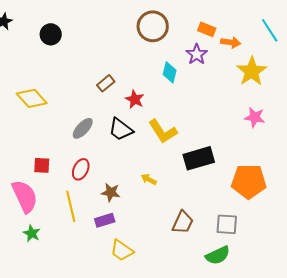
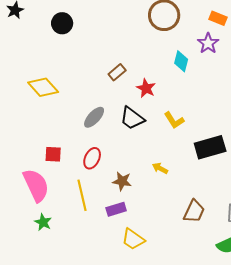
yellow L-shape: (163, 131) -> (174, 120), size x0.7

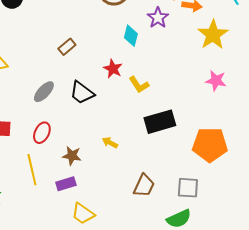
red star: (146, 88) -> (113, 69), moved
yellow L-shape: (174, 120) -> (139, 85), moved

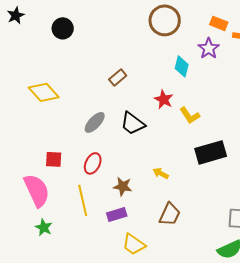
brown trapezoid: (144, 186) -> (170, 214), moved

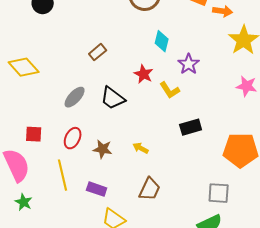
purple star: (209, 48) -> (189, 64), moved
black rectangle: (211, 152) -> (191, 127), size x0.7
brown star: (123, 186) -> (103, 149), moved
purple rectangle: (117, 214) -> (97, 189), turned 36

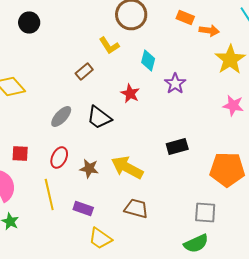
yellow L-shape: (170, 90) -> (109, 46), moved
yellow arrow: (141, 148) -> (127, 168), size x2.0
brown trapezoid: (150, 189) -> (136, 208), turned -100

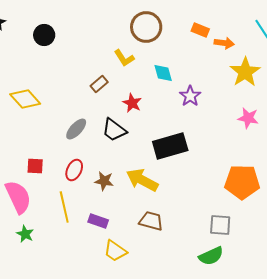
cyan diamond: (148, 60) -> (163, 73), turned -30
red star: (130, 94) -> (132, 103), moved
black rectangle: (177, 146) -> (170, 146), moved, size x1.6

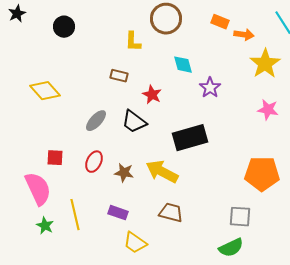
yellow L-shape: (124, 58) -> (133, 42), moved, turned 35
brown rectangle: (99, 84) -> (119, 76), turned 54
yellow line: (64, 207) -> (75, 215), moved

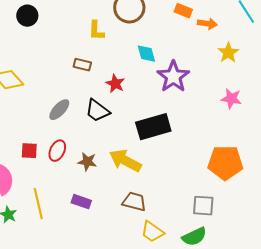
yellow star: (265, 64) -> (228, 53), size x0.7
purple star: (210, 88) -> (173, 77), size x1.5
red square: (55, 158) -> (29, 151), moved
yellow trapezoid: (135, 243) -> (152, 232), moved

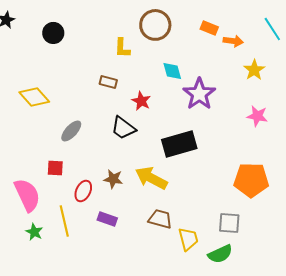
gray ellipse: (59, 110) -> (71, 131), moved
red ellipse: (57, 151) -> (83, 191), moved
yellow trapezoid: (152, 232) -> (188, 239), moved, turned -140

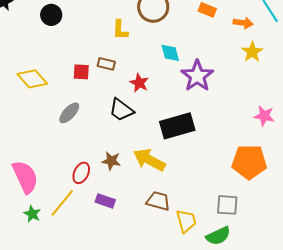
orange arrow: (233, 41) -> (243, 23), moved
pink star: (257, 116) -> (264, 116), moved
red square: (55, 168) -> (81, 72), moved
yellow line: (64, 221) -> (62, 203), turned 52

